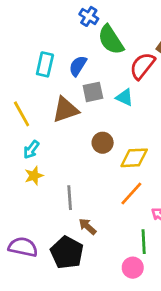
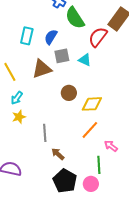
black pentagon: (67, 252) -> (65, 181), moved

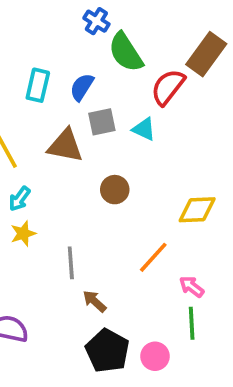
brown triangle: (42, 69) -> (65, 146), turned 30
yellow diamond: (92, 104) -> (197, 210), moved
green line: (99, 165) -> (192, 323), moved

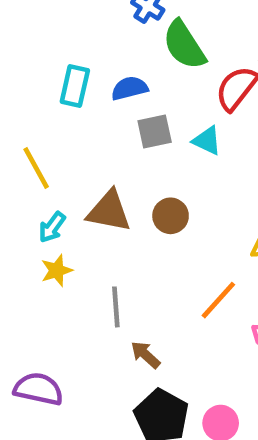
blue semicircle: (82, 87) -> (130, 88), turned 44
brown triangle: (65, 146) -> (109, 211), moved

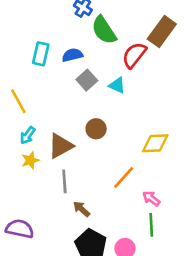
gray square: (155, 132) -> (87, 80), turned -30
brown triangle: (109, 211) -> (61, 146), moved, turned -40

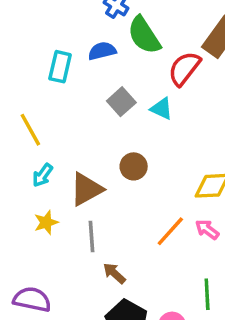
blue semicircle: (72, 55) -> (102, 51), moved
yellow star: (30, 160) -> (46, 222), moved
pink arrow: (151, 199) -> (207, 229), moved

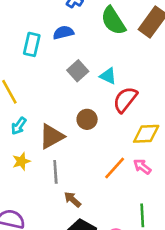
green semicircle: (144, 35) -> (113, 21), moved
red semicircle: (184, 68) -> (125, 100), moved

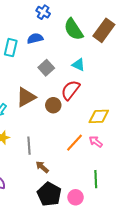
cyan triangle: (108, 76) -> (79, 65), moved
red semicircle: (125, 100) -> (70, 90), moved
brown triangle: (52, 136) -> (26, 97), moved

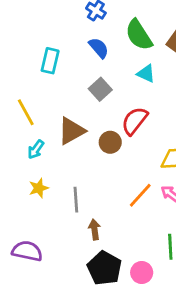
blue semicircle: (35, 38) -> (99, 48), moved, turned 63
cyan triangle: (79, 65) -> (146, 74), moved
brown arrow: (42, 167) -> (94, 230), turned 40

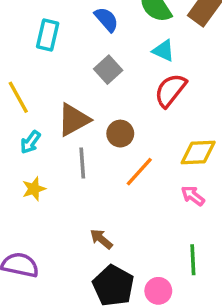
red semicircle: (135, 121) -> (170, 90), moved
orange line: (140, 195) -> (139, 172), moved
gray line: (76, 200) -> (82, 163), moved
brown arrow: (94, 230) -> (101, 239), turned -42

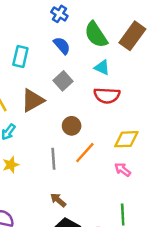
red semicircle: (170, 90) -> (107, 95), turned -125
brown triangle: (74, 120) -> (33, 100), moved
gray line: (82, 163) -> (53, 159), moved

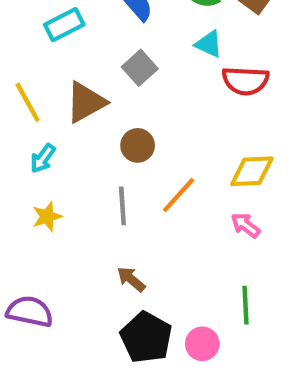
cyan rectangle: (20, 57) -> (64, 25), turned 50
red semicircle: (107, 95) -> (245, 81), moved
brown circle: (72, 126) -> (138, 145), moved

